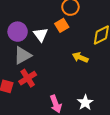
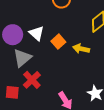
orange square: (62, 25) -> (58, 42), moved

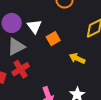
yellow arrow: (81, 49) -> (77, 58), moved

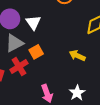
orange square: (53, 39) -> (36, 52), moved

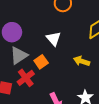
white triangle: (33, 23) -> (53, 39), moved

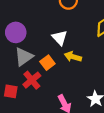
yellow arrow: (82, 61) -> (73, 57), moved

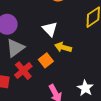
orange square: (47, 63) -> (46, 60), moved

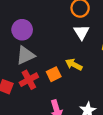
white triangle: (50, 29) -> (81, 32), moved

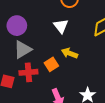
white triangle: (81, 32) -> (61, 26), moved
red cross: (29, 80) -> (28, 72), turned 30

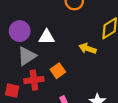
white triangle: (61, 26) -> (47, 37), moved, turned -49
yellow arrow: (69, 53) -> (88, 48), moved

